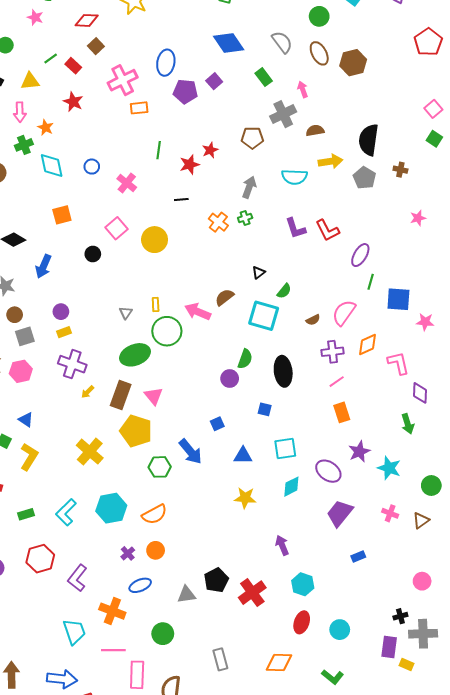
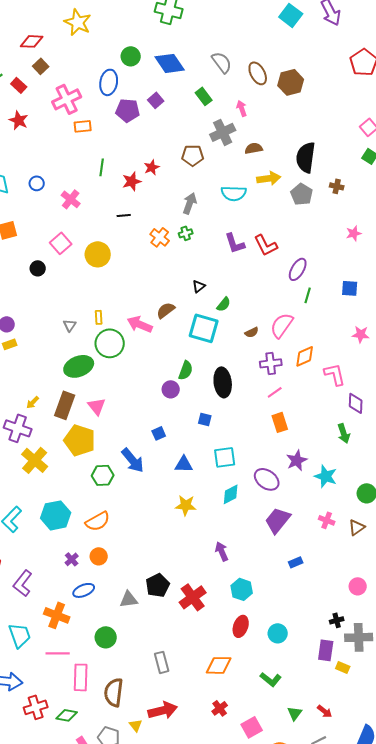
green circle: (319, 16) -> (131, 56), moved
blue square: (398, 299) -> (350, 288), moved, size x0.7
purple cross: (72, 364) -> (18, 428), moved

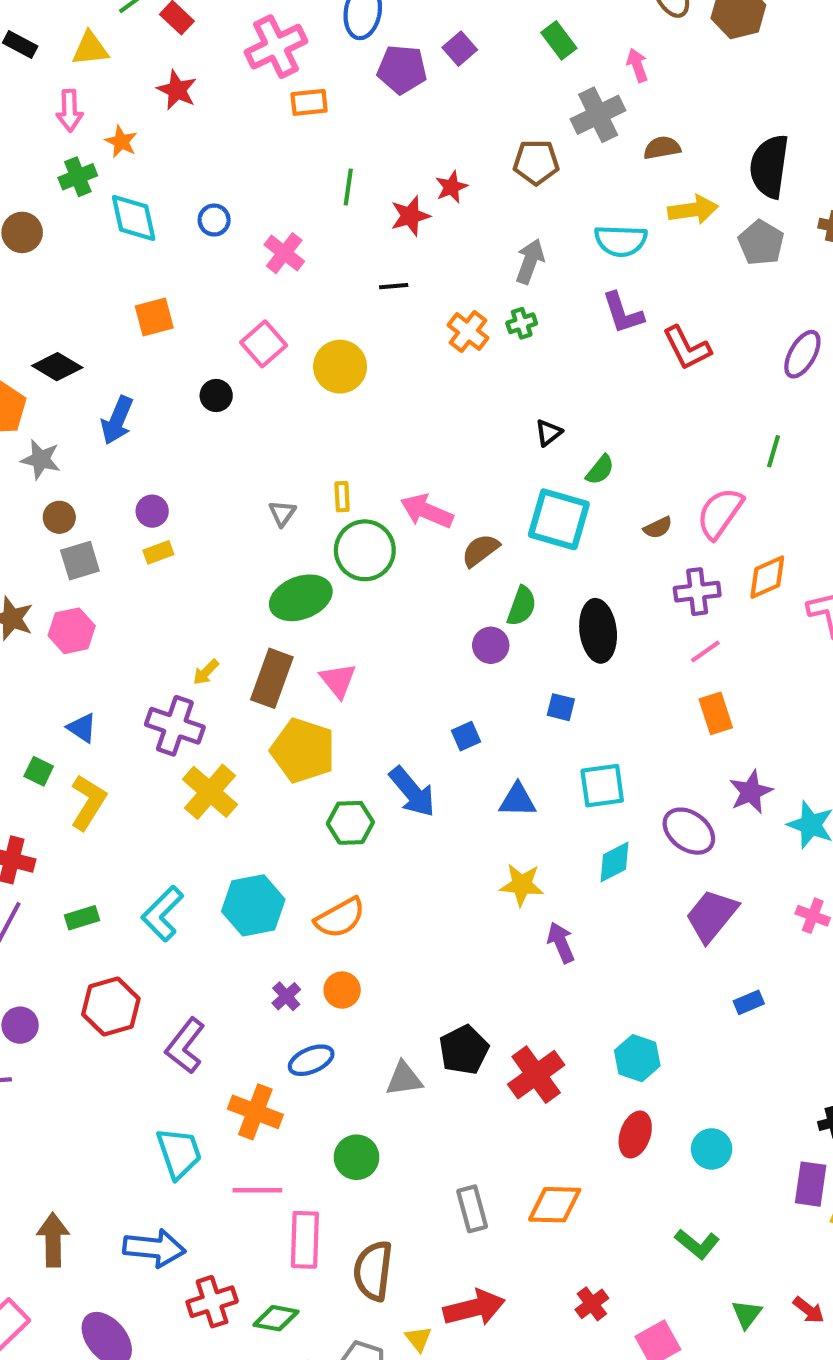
purple L-shape: (235, 243) -> (623, 313), moved
purple ellipse: (298, 269) -> (802, 354), moved
brown semicircle: (166, 310) -> (480, 550), moved
purple arrow: (222, 551) -> (561, 943), moved
orange diamond: (219, 665) -> (555, 1205), moved

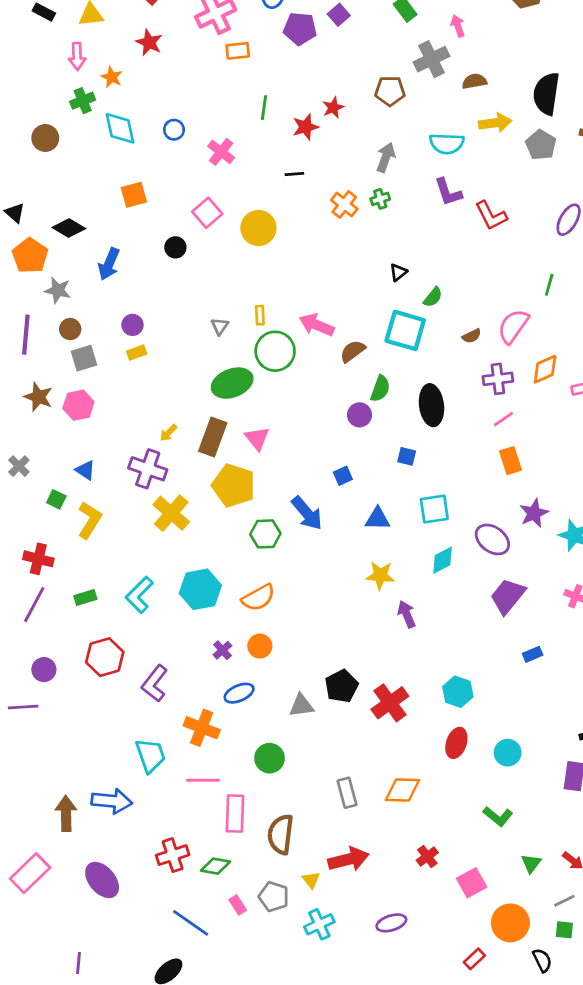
blue arrow: (154, 1248) -> (112, 801), moved

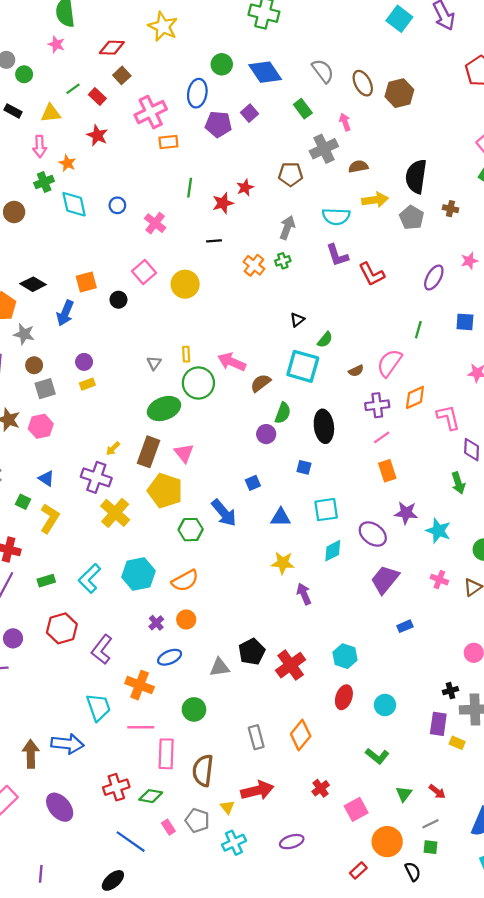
orange square: (134, 195) -> (86, 282), moved
purple star: (534, 513) -> (406, 513), turned 30
orange diamond: (402, 790) -> (301, 735), turned -52

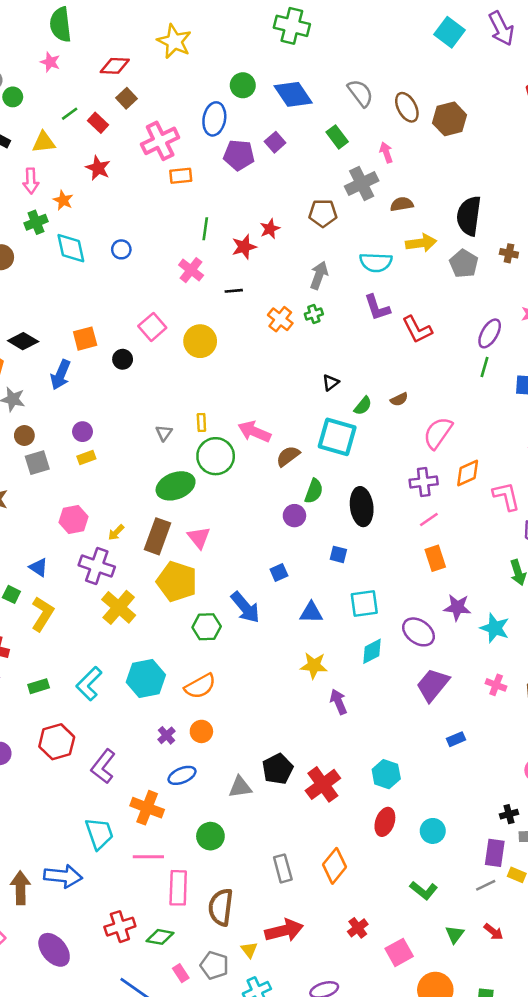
pink cross: (155, 223) -> (191, 270), moved
green line: (418, 330) -> (484, 367), moved
brown semicircle: (356, 371) -> (399, 399), moved
pink hexagon: (41, 426) -> (73, 519), moved
gray line: (431, 824) -> (486, 885), moved

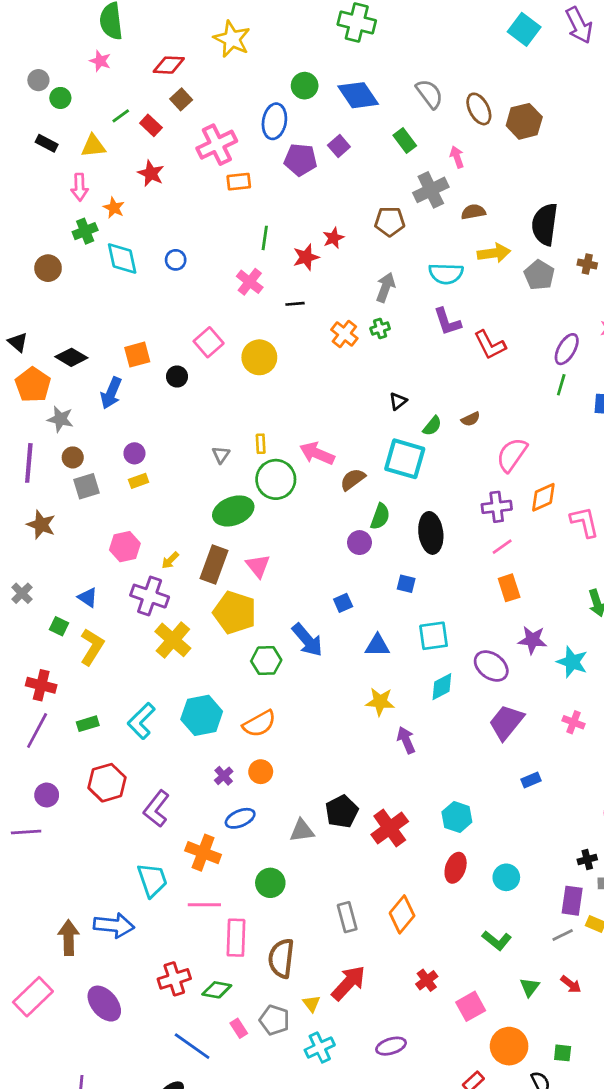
red arrow: (284, 930) -> (349, 983), turned -33

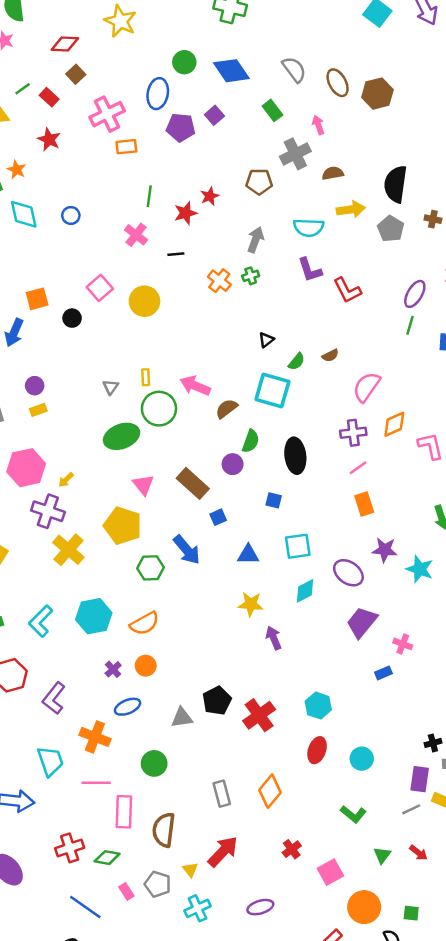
pink hexagon: (125, 547) -> (26, 468), size x1.4
brown rectangle: (214, 564) -> (193, 483), moved, turned -68
pink cross: (574, 722) -> (403, 644), moved

